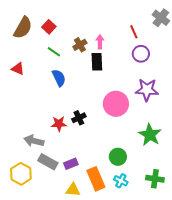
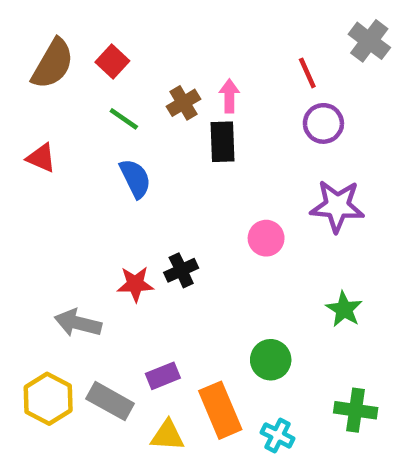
pink circle: (116, 104) -> (266, 238), size x0.6
green star: (150, 135) -> (344, 309), size x0.7
gray rectangle: (48, 162) -> (110, 401), moved
cyan cross: (121, 181) -> (278, 435), moved

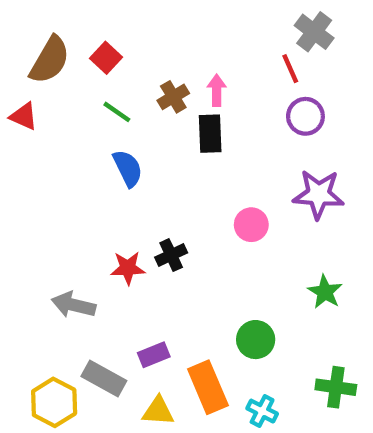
gray cross: (369, 41) -> (314, 32), moved
red triangle: (41, 158) -> (24, 116), moved
yellow hexagon: (48, 399) -> (54, 402), moved

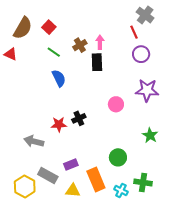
green cross: (336, 387) -> (143, 182), moved

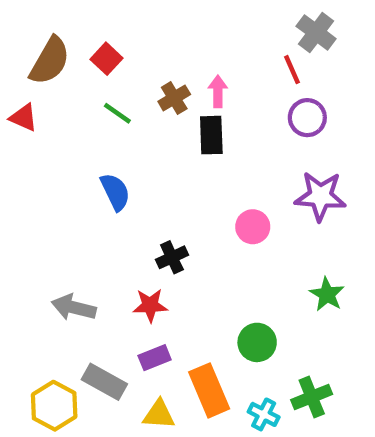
blue semicircle: (59, 78) -> (115, 192), moved
red star: (59, 124) -> (150, 305), moved
green cross: (143, 182) -> (312, 397), turned -30

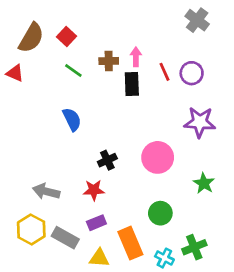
red line: (292, 70) -> (164, 72), moved
brown cross: (174, 98) -> (109, 61), turned 30
pink circle: (253, 227) -> (158, 157), moved, size x1.5
yellow hexagon: (54, 406) -> (31, 229), moved

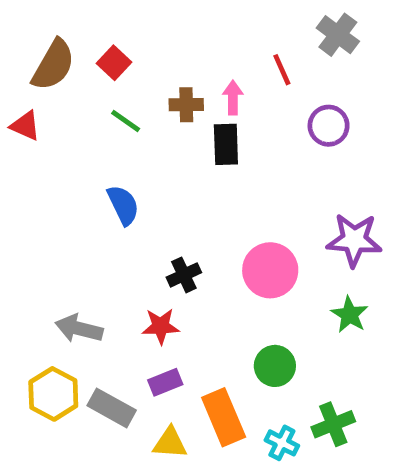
red line: (164, 72) -> (282, 70), moved
purple star: (200, 122) -> (354, 240), moved

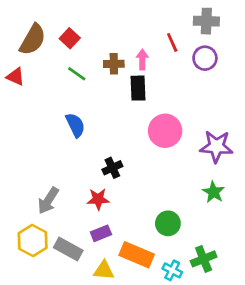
gray cross: (338, 35) -> (206, 21), turned -35
purple circle: (329, 126) -> (205, 58), moved
pink circle: (270, 270) -> (165, 131), moved
gray arrow: (79, 329) -> (48, 201), turned -72
orange rectangle: (224, 417) -> (137, 255), turned -44

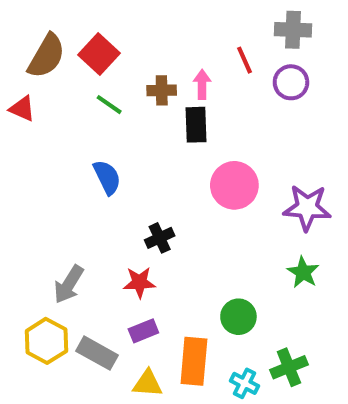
red square: (70, 38) -> (99, 54), size x1.4
orange rectangle: (137, 255) -> (194, 361), turned 72

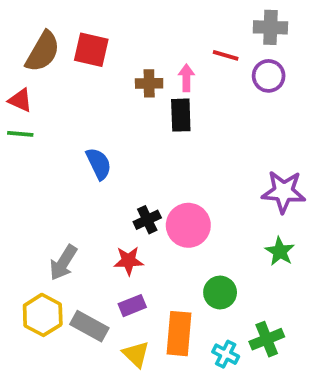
red square: (99, 54) -> (91, 50), turned -30
red line: (245, 60) -> (226, 55), turned -50
green line: (109, 105) -> (20, 134), moved, turned -30
pink circle: (234, 185) -> (188, 225), moved
yellow triangle: (148, 383) -> (136, 354), turned 40

